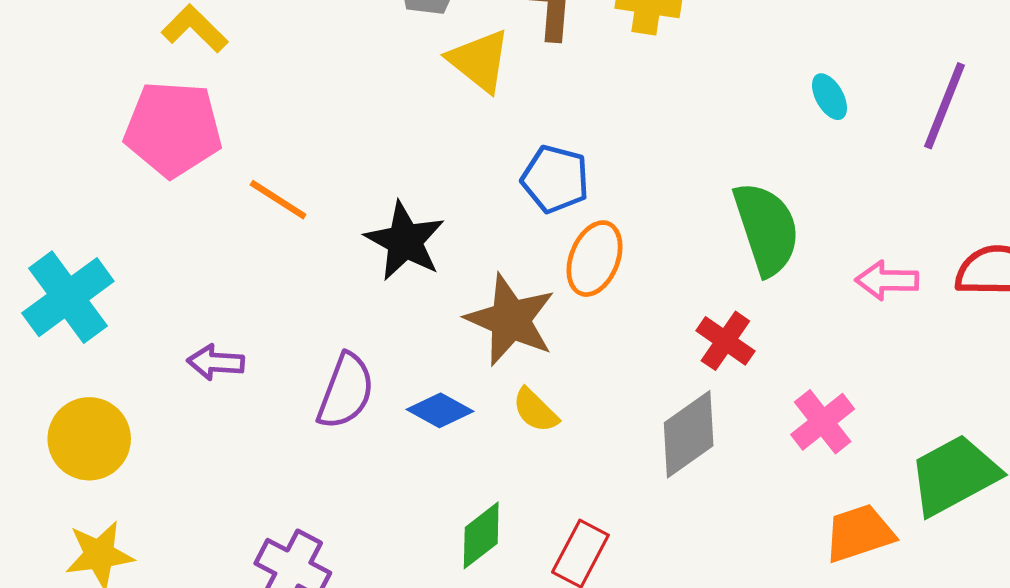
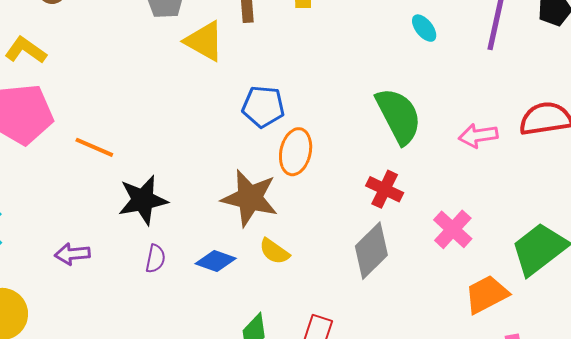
black star: (405, 241) -> (143, 200), moved, turned -30
purple semicircle: (346, 391) -> (155, 259), size x0.6

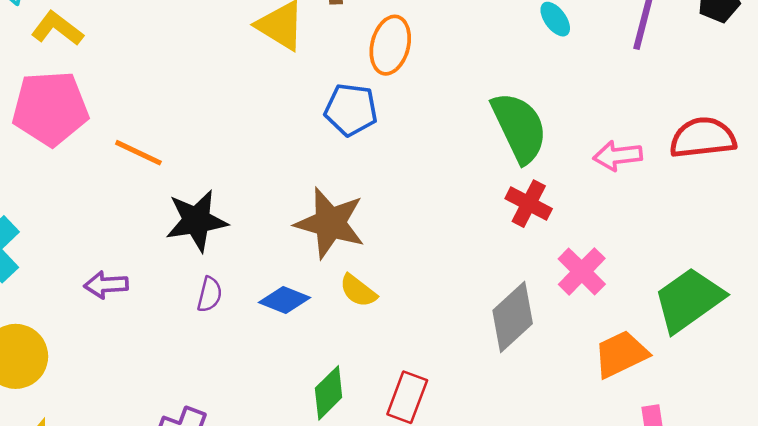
orange ellipse: (296, 152) -> (390, 45), moved
red cross: (385, 189) -> (529, 204), moved
gray diamond: (371, 251) -> (513, 317), moved

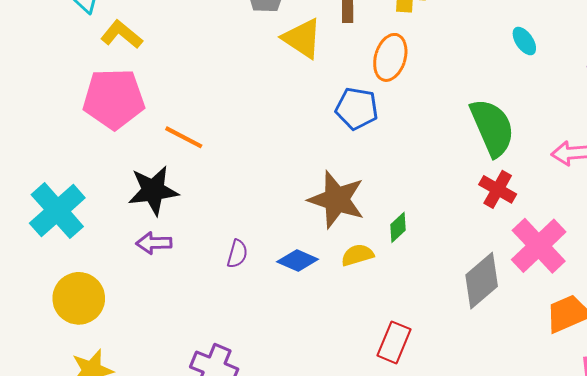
black star: (197, 221) -> (153, 190), moved
pink cross: (582, 271) -> (539, 246), size x1.4
yellow semicircle: (358, 291) -> (357, 255), turned 124
green diamond: (329, 393) -> (398, 227), moved, size x0.7

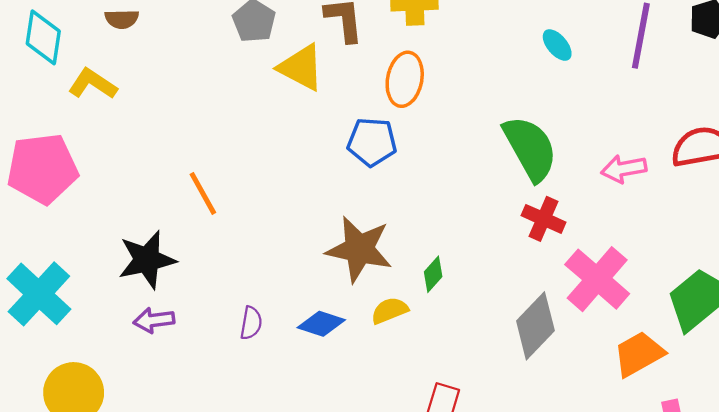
pink pentagon: (114, 99) -> (42, 169), moved
orange line: (184, 137) -> (203, 193), moved, turned 39

